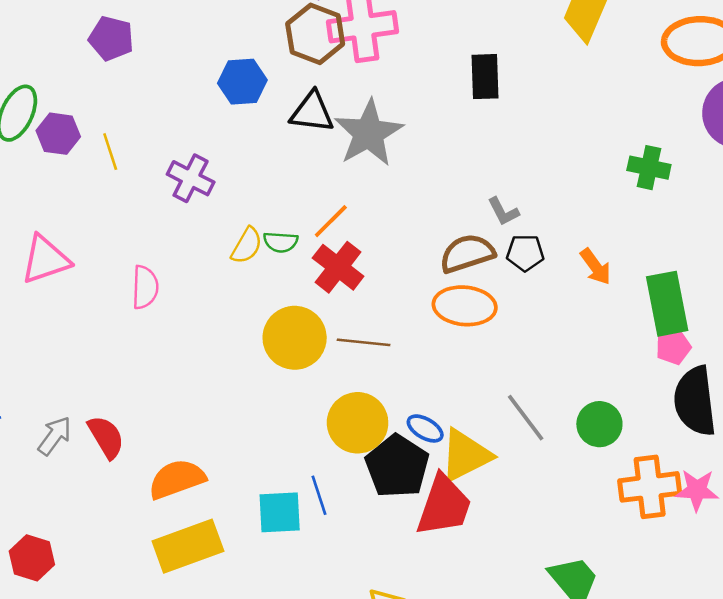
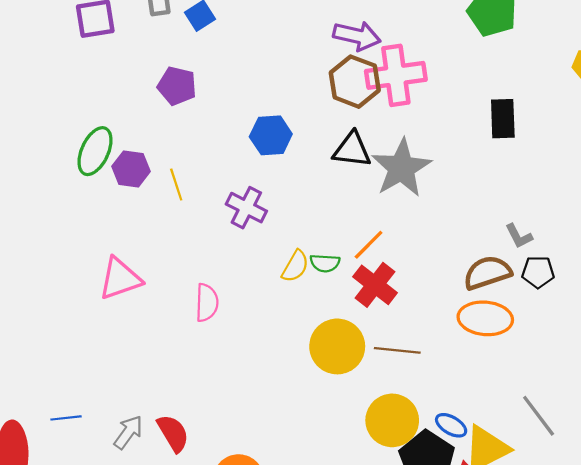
blue hexagon: (242, 82) -> (271, 135), moved

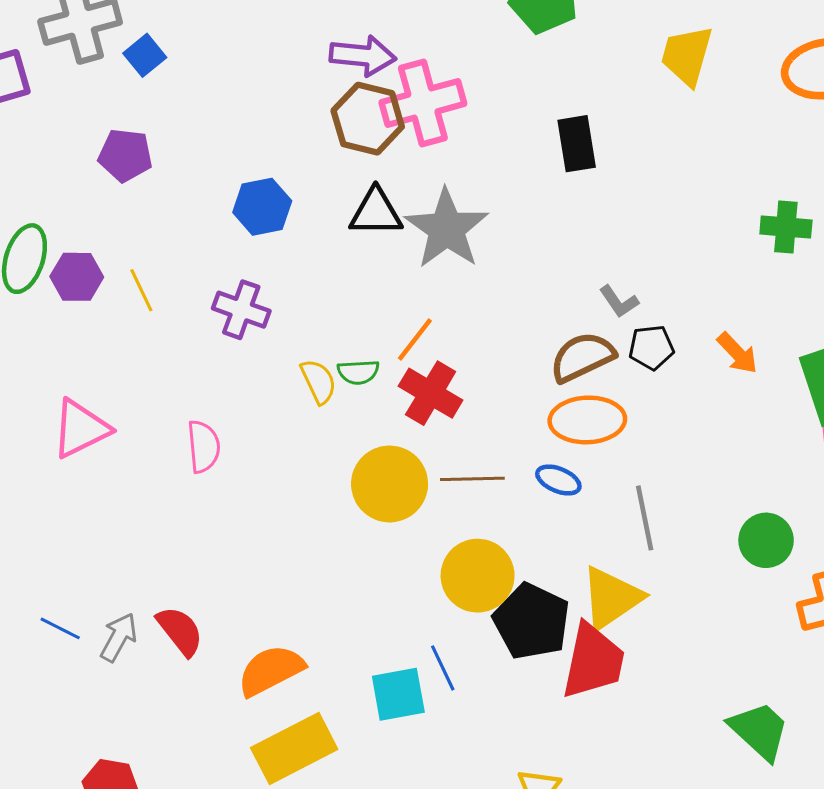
yellow semicircle: (295, 266) -> (318, 381), turned -48
gray line: (539, 416) -> (645, 518), moved, turned 33
blue line: (66, 418) -> (60, 628), moved, turned 40
blue ellipse: (451, 425) -> (558, 480), moved

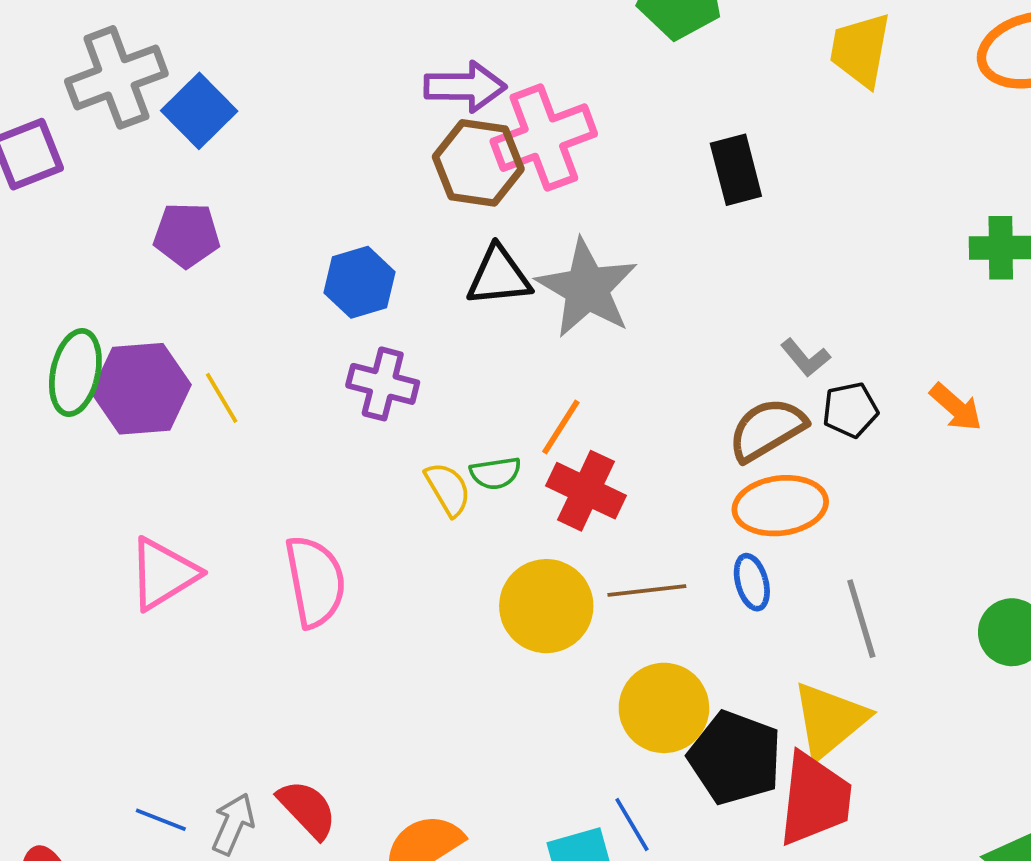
blue square: (145, 55) -> (199, 111), size x1.4
purple hexagon: (77, 277) -> (141, 389), size x1.5
purple cross: (241, 310) -> (383, 384), moved
pink semicircle: (204, 447) -> (315, 581), size x1.4
blue ellipse: (558, 480) -> (752, 582), turned 57

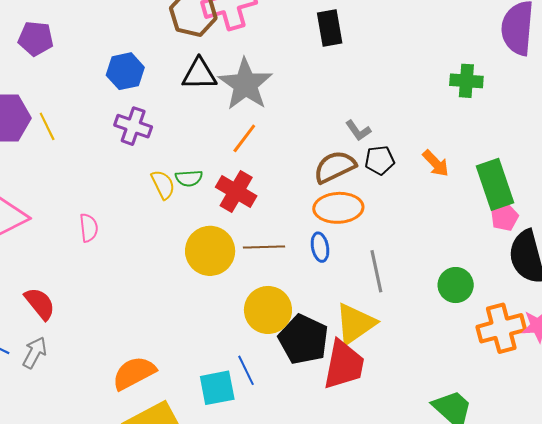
orange line: (561, 427) -> (244, 138), moved
pink semicircle: (315, 581) -> (89, 228), size x0.6
red semicircle: (307, 809) -> (40, 304), moved

